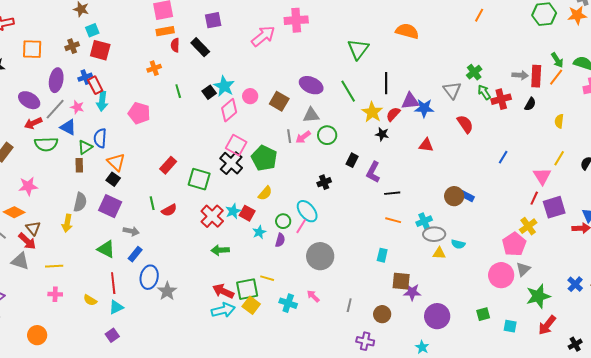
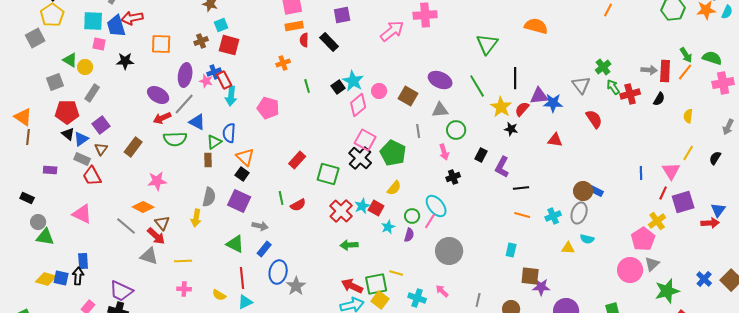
pink star: (77, 107) -> (206, 81), moved
pink arrow: (303, 137) -> (444, 152), moved, turned -70
blue line: (503, 157) -> (641, 173), moved, turned -32
gray ellipse: (434, 234) -> (579, 213), moved, turned -70

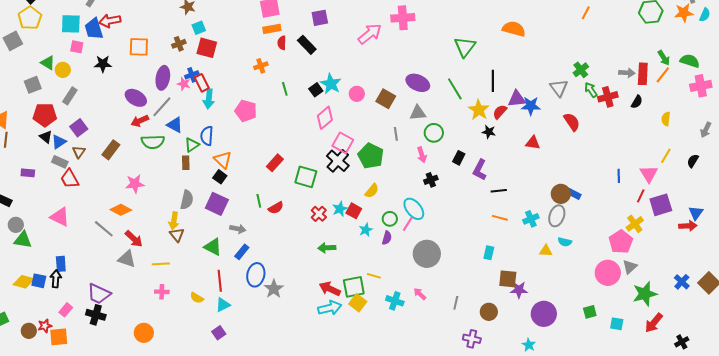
pink diamond: (358, 105) -> (325, 118), moved
red cross: (341, 211) -> (319, 214), size x0.7
brown triangle: (162, 223) -> (177, 235), moved

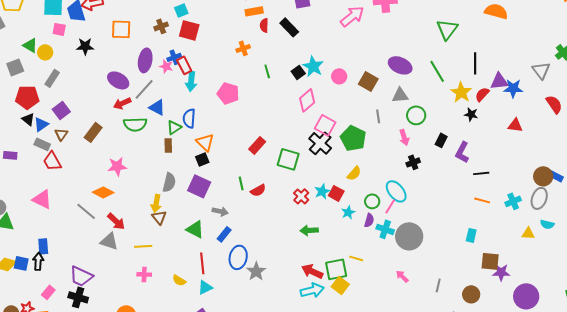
black square: (220, 177) -> (202, 159), turned 32
cyan cross: (395, 301) -> (385, 229), moved

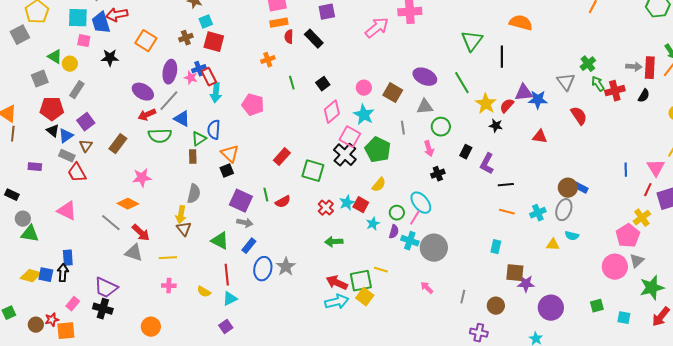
orange square: (121, 29) -> (146, 41), turned 30
black line: (475, 63) -> (502, 57), moved
cyan star: (313, 66) -> (364, 115), moved
purple square: (199, 186) -> (241, 201), moved
gray star: (256, 271) -> (286, 267), moved

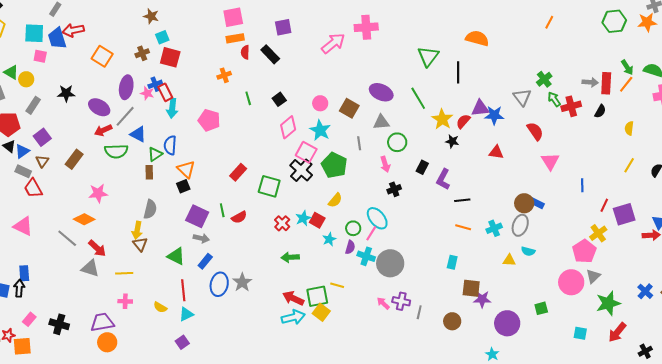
black star: (110, 58) -> (66, 93), moved
pink triangle: (656, 168) -> (550, 161), moved
purple trapezoid: (106, 288) -> (102, 322), moved, turned 145
green square: (597, 306) -> (541, 308), moved
purple cross: (479, 333) -> (401, 301), moved

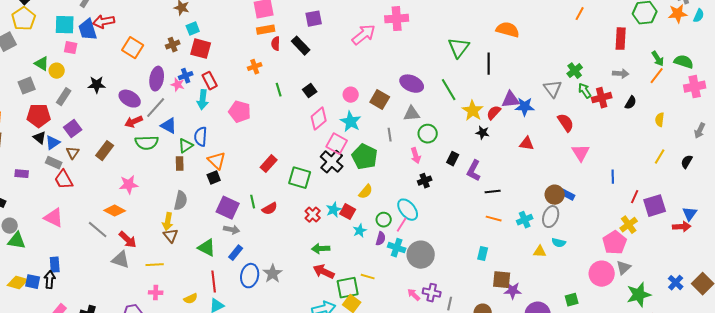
red rectangle: (606, 83) -> (621, 39), moved
red rectangle: (165, 92) -> (210, 81), moved
red arrow: (293, 298) -> (324, 272), moved
yellow semicircle: (160, 307) -> (191, 299), turned -56

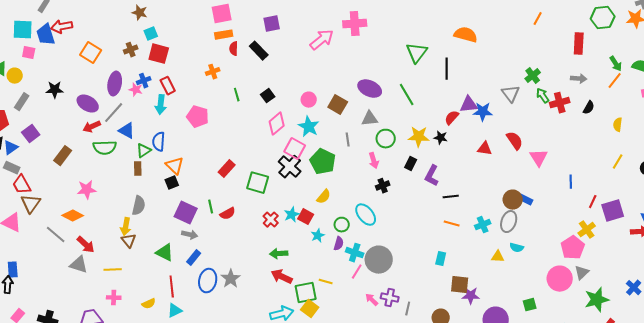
yellow star: (473, 111) -> (419, 137), moved, turned -30
red semicircle: (566, 123) -> (515, 141), moved
brown triangle: (73, 153) -> (31, 204), moved, size x1.5
pink line: (402, 225) -> (357, 272), moved

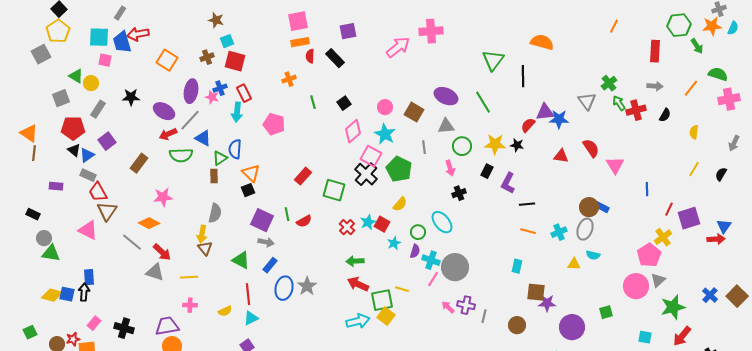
green arrow: (616, 64) -> (697, 46), moved

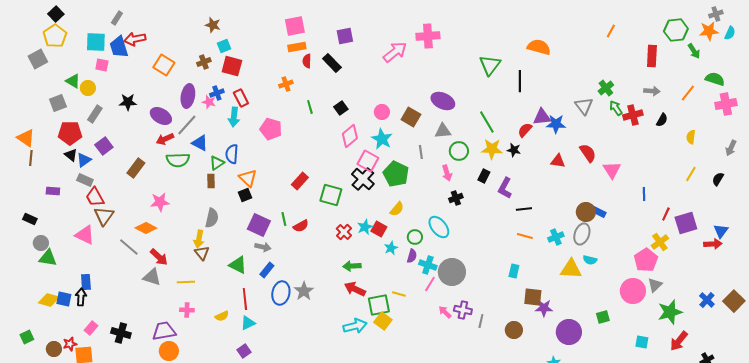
green line: (483, 102) -> (487, 122), moved
yellow triangle: (574, 264) -> (571, 269), size x1.6

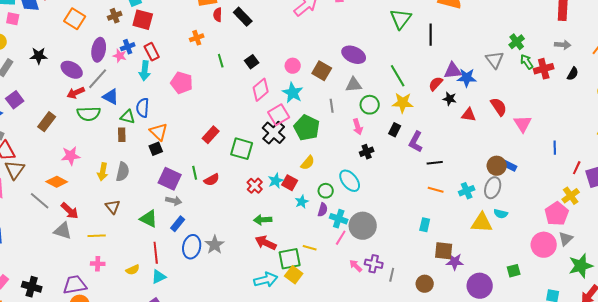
black star: (514, 150) -> (450, 99), moved
pink square: (368, 161) -> (279, 115), turned 30
green triangle: (217, 163) -> (128, 117), turned 49
yellow arrow: (199, 239) -> (103, 172), moved

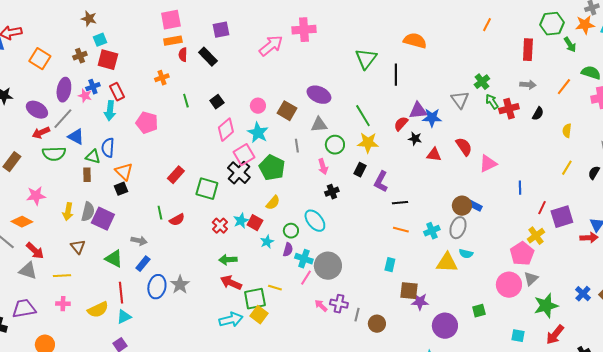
pink triangle: (523, 124) -> (488, 164), turned 36
purple square: (170, 179) -> (103, 219), moved
yellow semicircle: (133, 270) -> (98, 310), size x1.5
brown circle: (425, 284) -> (377, 324), moved
purple trapezoid: (75, 285) -> (24, 309), moved

